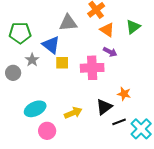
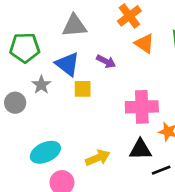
gray triangle: (68, 23) -> (74, 26), moved
purple arrow: (110, 52) -> (106, 61), moved
pink cross: (92, 68) -> (142, 107), moved
black triangle: (104, 107) -> (140, 150), turned 36

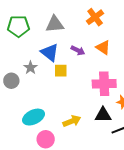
orange triangle: (145, 44) -> (103, 47), moved
green pentagon: (25, 48) -> (18, 26), moved

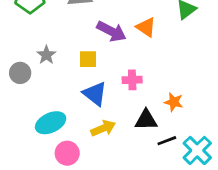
purple arrow: (78, 50) -> (111, 31), size x1.5
blue triangle: (50, 52) -> (95, 94), moved
pink cross: (104, 84) -> (132, 80), moved, size x0.6

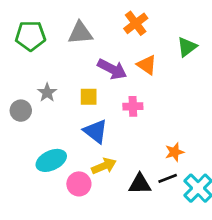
pink cross: (132, 80) -> (133, 106), moved
orange star: (174, 102) -> (174, 152), moved, turned -30
black triangle: (146, 120) -> (140, 184), moved
pink circle: (67, 153) -> (79, 184), moved

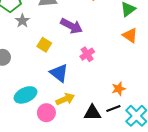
orange triangle: (147, 65) -> (130, 35), moved
gray star: (47, 93) -> (22, 21), moved
yellow square: (89, 97) -> (44, 45), moved, turned 32
pink cross: (133, 106) -> (87, 54), turned -32

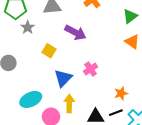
pink cross: (87, 54) -> (91, 69), moved
blue triangle: (59, 73) -> (63, 78), turned 36
yellow arrow: (65, 99) -> (69, 104), turned -66

